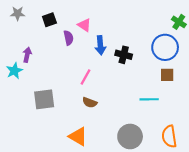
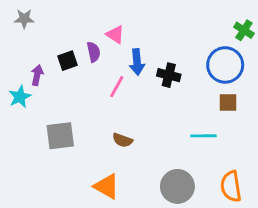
black square: (49, 20) -> (68, 61), moved
pink line: (85, 77) -> (117, 87), moved

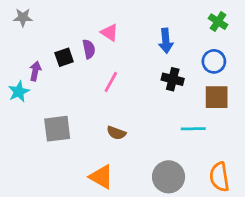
green cross: (244, 30) -> (218, 22), moved
blue arrow: (137, 62) -> (166, 41), moved
blue circle: (225, 65) -> (214, 61), size x0.7
black cross: (169, 75) -> (173, 79), moved
brown square: (228, 103) -> (217, 97), size x1.4

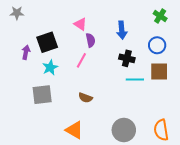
purple semicircle: (89, 49) -> (91, 40), moved
black square: (64, 57) -> (47, 42), size x1.5
cyan star: (19, 92) -> (50, 67), moved
cyan line: (193, 129) -> (135, 80), moved

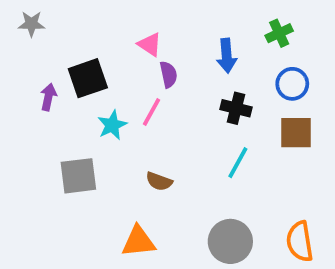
green cross: (160, 16) -> (279, 33), moved, turned 32
cyan star: (50, 67) -> (112, 125), moved
cyan line: (135, 80) -> (238, 163), moved, turned -60
orange triangle: (74, 130) -> (138, 241), turned -36

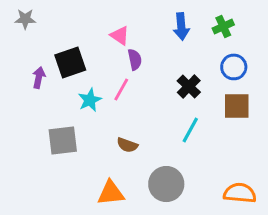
blue arrow: (227, 56) -> (181, 26), moved
black cross: (236, 108) -> (189, 86), turned 30
gray circle: (230, 241) -> (166, 184), moved
orange semicircle: (300, 241) -> (240, 193), turned 104

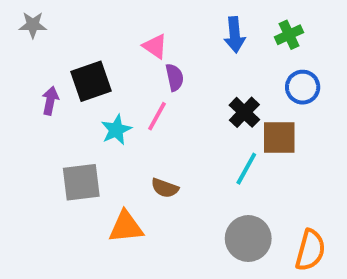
brown square: (237, 106) -> (279, 138), moved
gray circle: (166, 184) -> (248, 239), moved
orange triangle: (111, 193) -> (126, 227), moved
orange semicircle: (240, 193) -> (310, 250), turned 100

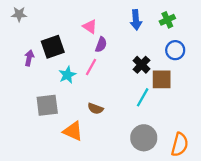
purple semicircle: (174, 77) -> (101, 45), turned 32
orange triangle: (126, 227) -> (73, 131), turned 30

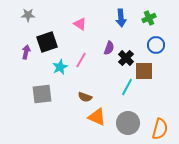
gray star: (19, 14) -> (28, 15), moved
purple semicircle: (101, 45) -> (109, 48), moved
orange triangle: (73, 131) -> (97, 117), moved

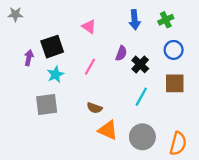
gray star: (28, 15) -> (15, 14), moved
cyan star: (60, 67) -> (55, 74), moved
brown square: (144, 71) -> (175, 83), moved

